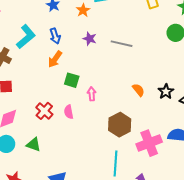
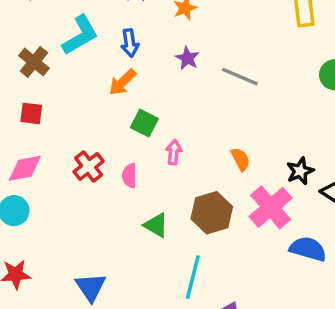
orange semicircle: (138, 90) -> (240, 159), moved
pink cross: (149, 143) -> (271, 207), moved, turned -30
green triangle: (33, 145) -> (156, 225), moved

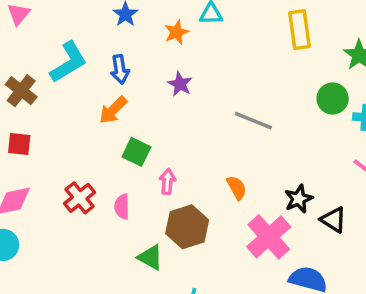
gray line: (240, 77) -> (253, 121), moved
brown hexagon: (212, 213) -> (187, 227), moved

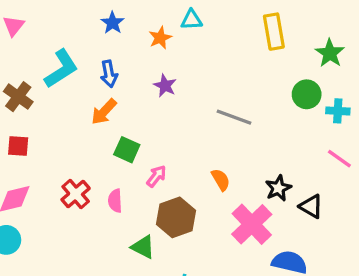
pink arrow: (167, 182) -> (156, 176), turned 35

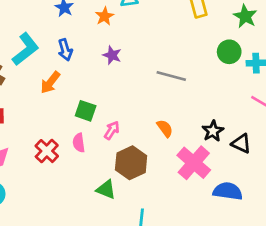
orange arrow: (104, 112) -> (50, 82), moved
pink semicircle: (115, 201) -> (79, 143), moved

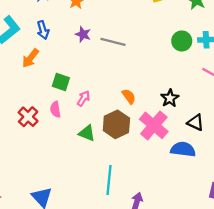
green circle: (229, 52) -> (182, 41), moved
gray line: (171, 76) -> (113, 42), moved
black triangle: (241, 144) -> (196, 122), moved
brown hexagon: (131, 163) -> (116, 124), moved
green triangle: (106, 190) -> (87, 133), moved

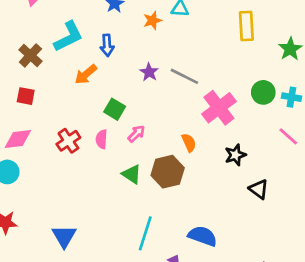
purple star: (83, 34) -> (149, 72), moved
pink cross: (154, 125) -> (219, 108), moved
blue semicircle: (183, 149) -> (203, 236), moved

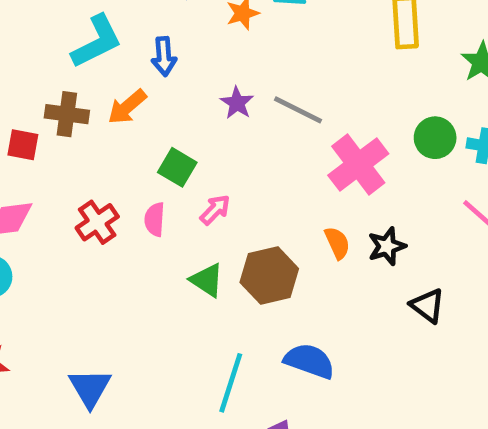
brown cross: (30, 55) -> (67, 114), moved, turned -35
orange semicircle: (189, 143) -> (337, 243), moved
blue semicircle: (203, 236) -> (309, 361), moved

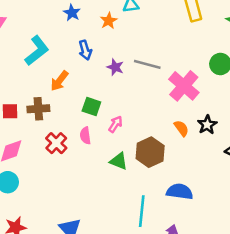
blue arrow: (164, 56) -> (85, 50), moved
brown cross: (67, 114) -> (38, 109), moved

